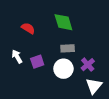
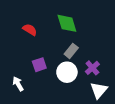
gray rectangle: (68, 48) -> (71, 51), turned -48
white arrow: (17, 57) -> (18, 84), moved

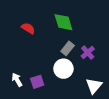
purple square: (39, 65) -> (37, 82), moved
purple cross: (92, 68) -> (88, 52), moved

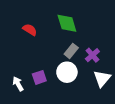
purple square: (37, 82) -> (39, 77), moved
white triangle: (94, 86) -> (102, 79), moved

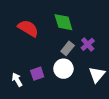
red semicircle: (30, 30) -> (28, 28), size x1.5
purple cross: (92, 55) -> (88, 44), moved

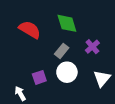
gray rectangle: (68, 48) -> (62, 51), moved
white arrow: (17, 80) -> (20, 93), moved

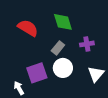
purple cross: (92, 47) -> (87, 44), turned 32
purple square: (39, 77) -> (37, 73), size x1.5

